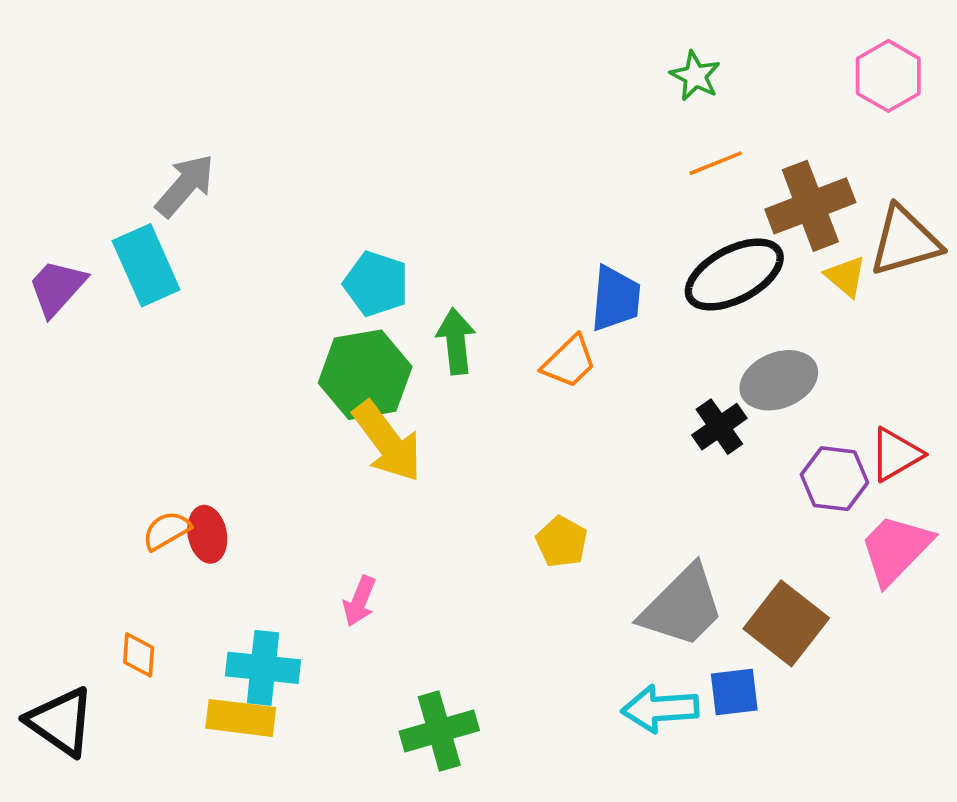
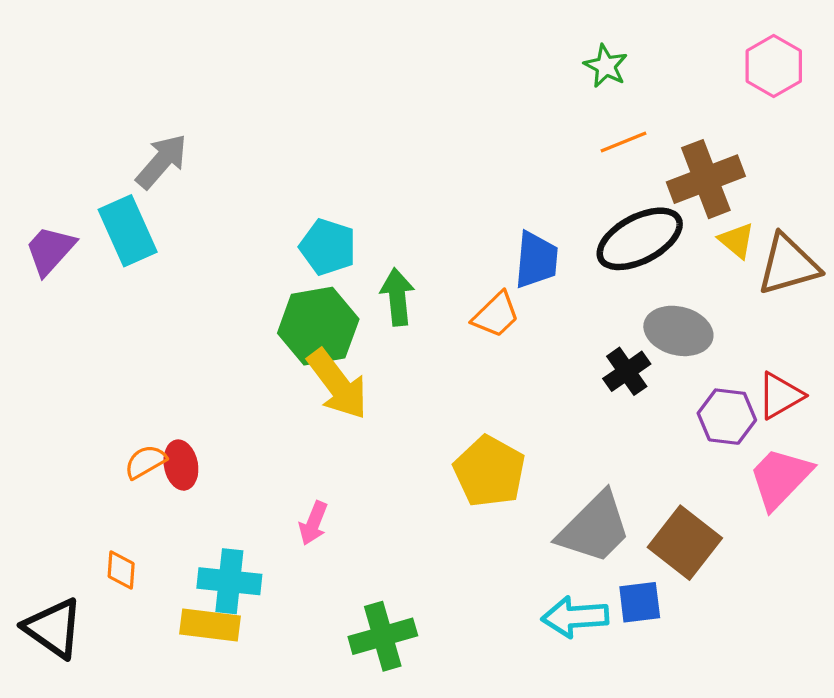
brown triangle: (905, 241) -> (788, 265), moved
gray ellipse: (779, 380) -> (678, 331), turned 36
yellow pentagon: (562, 542) -> (489, 471), size x1.6

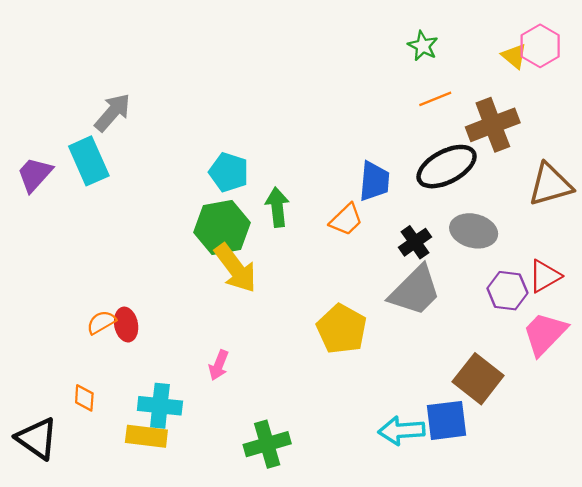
yellow triangle: (737, 240) -> (514, 56), moved
black cross: (627, 371) -> (415, 242), moved
gray trapezoid: (594, 528) -> (415, 291), moved
blue square: (640, 602) -> (447, 420), size x1.4

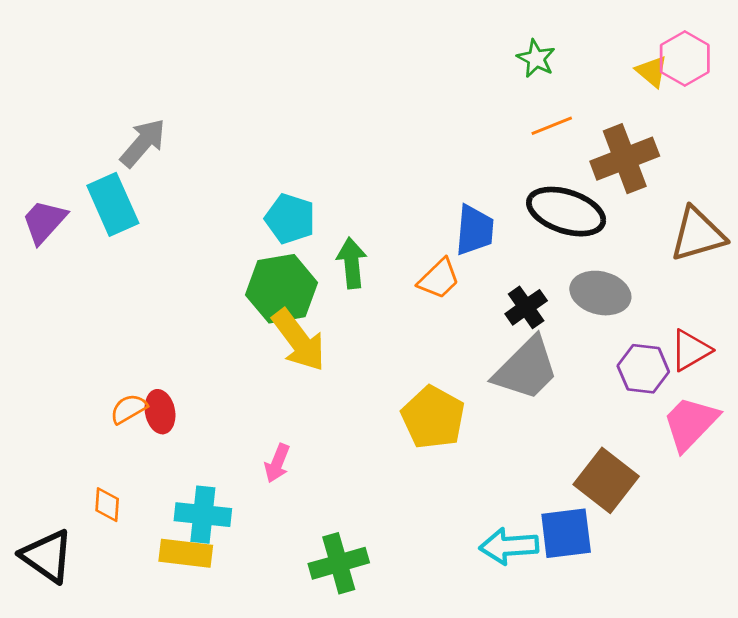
black ellipse: (447, 167) -> (566, 212), turned 46

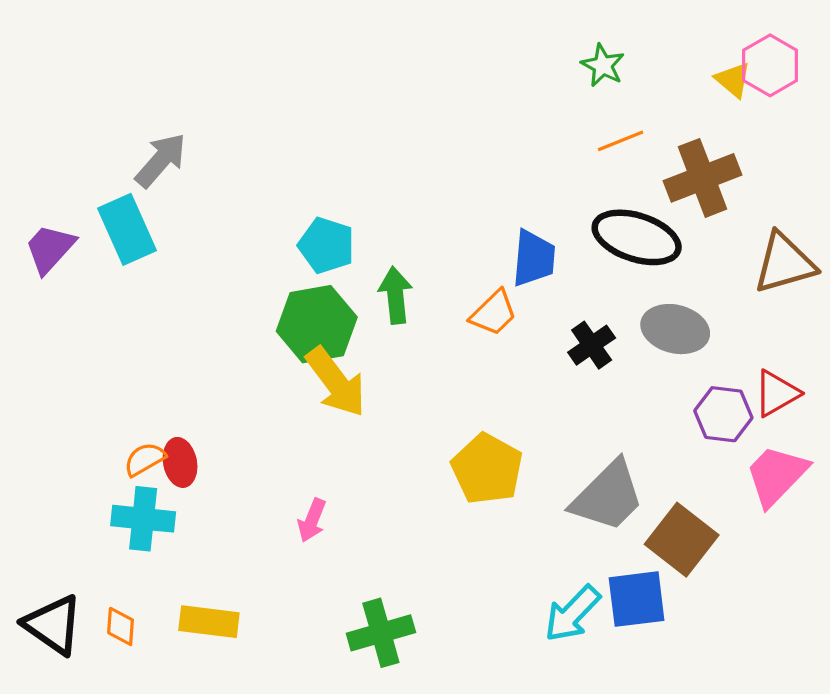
gray trapezoid: (526, 369) -> (608, 496), moved
orange diamond: (107, 505) -> (121, 626), moved
cyan cross: (203, 515) -> (143, 519), moved
cyan arrow: (509, 546) -> (572, 614), turned -42

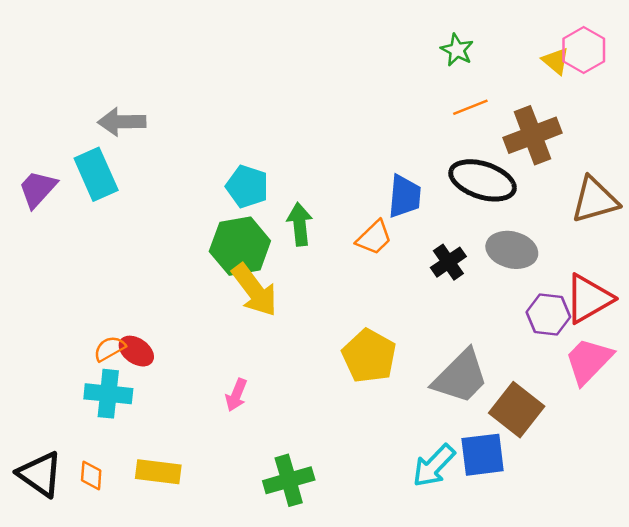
gray arrow: (161, 160) -> (122, 122), turned -132
red triangle: (776, 393) -> (589, 299), size x1.4
red ellipse: (180, 462) -> (136, 351), turned -44

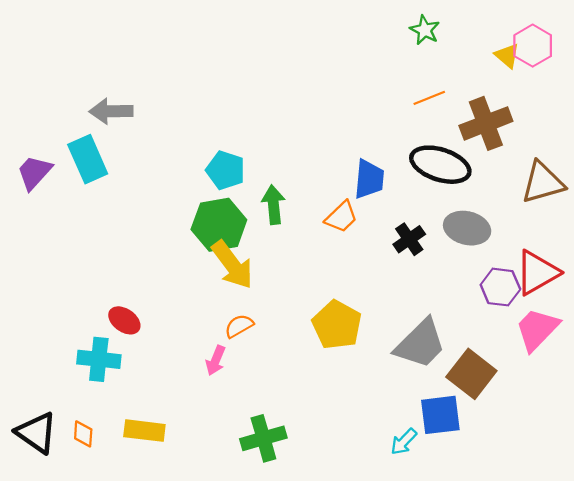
green star: (457, 50) -> (425, 30), moved
orange semicircle: (109, 349) -> (239, 326), moved
cyan arrow: (434, 466) -> (404, 442), moved, size x0.7

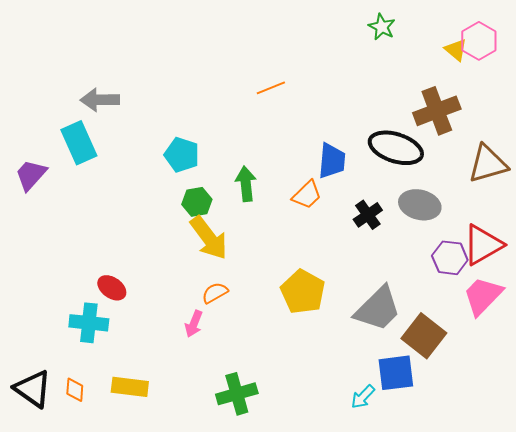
orange line: (429, 98) -> (271, 88), moved
cyan pentagon: (226, 170) -> (182, 155), moved
purple trapezoid: (34, 172) -> (31, 175), moved
green hexagon: (219, 225) -> (197, 202), size x0.6

